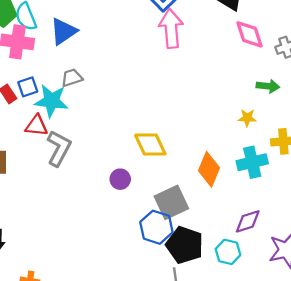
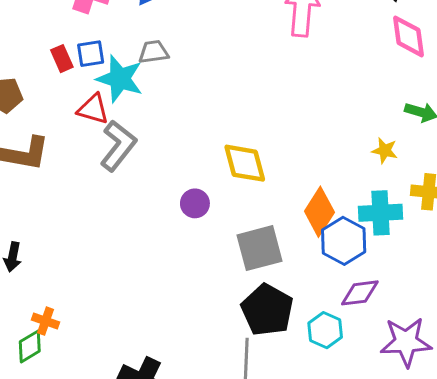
blue hexagon: (156, 227) -> (344, 241), moved

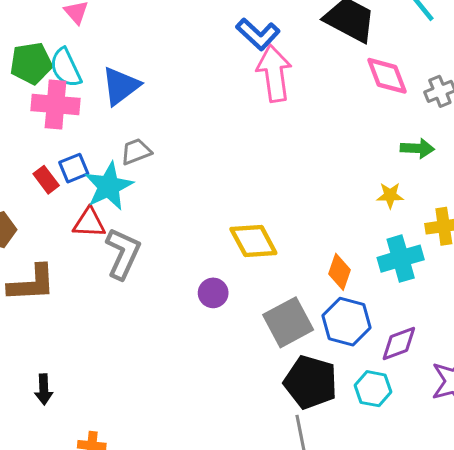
cyan star: (120, 79) -> (109, 186), turned -30
orange diamond: (319, 212) -> (339, 272), size x0.7
blue hexagon: (344, 241) -> (347, 322), moved

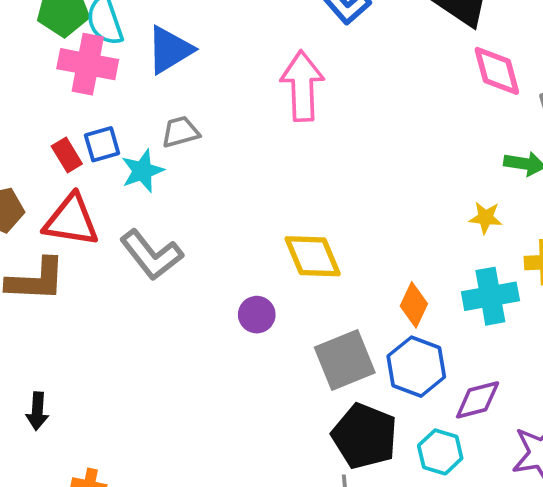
pink arrow: (274, 73) -> (302, 86), moved
cyan star: (109, 186) -> (142, 171), size x0.7
red triangle: (89, 223) -> (71, 220), moved, size x1.4
gray L-shape: (123, 253) -> (151, 255), turned 111

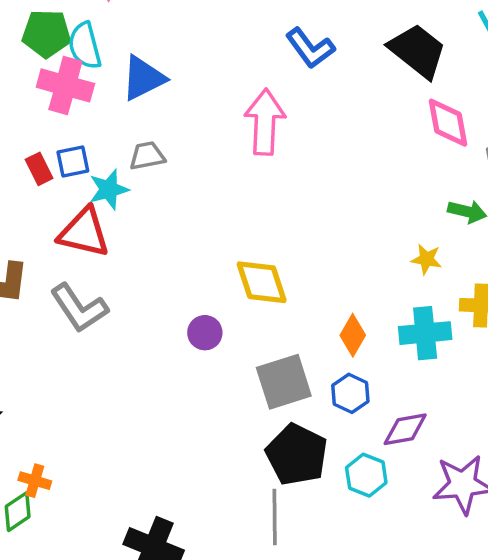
red triangle: (71, 220) -> (84, 232), moved
gray L-shape: (151, 255) -> (79, 308), moved
blue hexagon: (416, 367) -> (350, 393), size x0.7

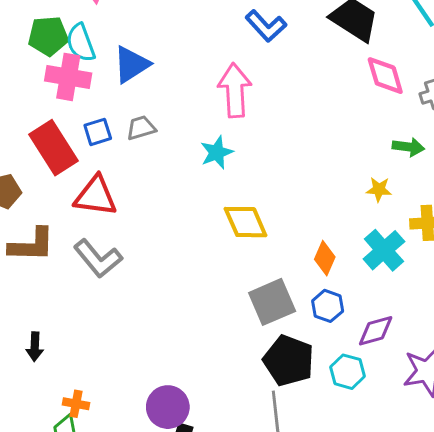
blue square: (73, 162) -> (98, 132), moved
red rectangle: (39, 169) -> (53, 148), size x2.0
cyan star: (109, 189) -> (217, 152), moved
purple circle: (205, 333) -> (168, 407), moved, size x1.5
cyan cross: (425, 333) -> (384, 250), turned -30

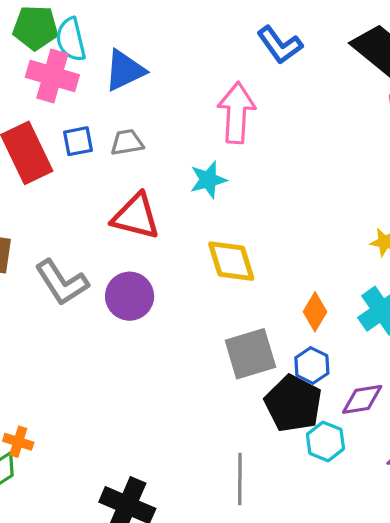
red triangle: (96, 196) -> (136, 216), moved
black pentagon: (289, 361) -> (293, 404), moved
purple circle: (168, 407) -> (130, 296), moved

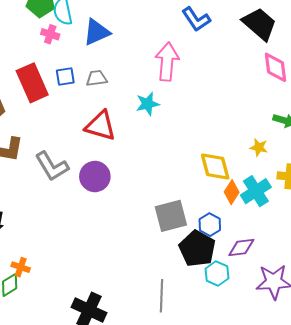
pink cross: (52, 76) -> (50, 34), size x0.6
yellow diamond: (231, 261) -> (215, 167), moved
orange diamond: (315, 312) -> (232, 192), moved

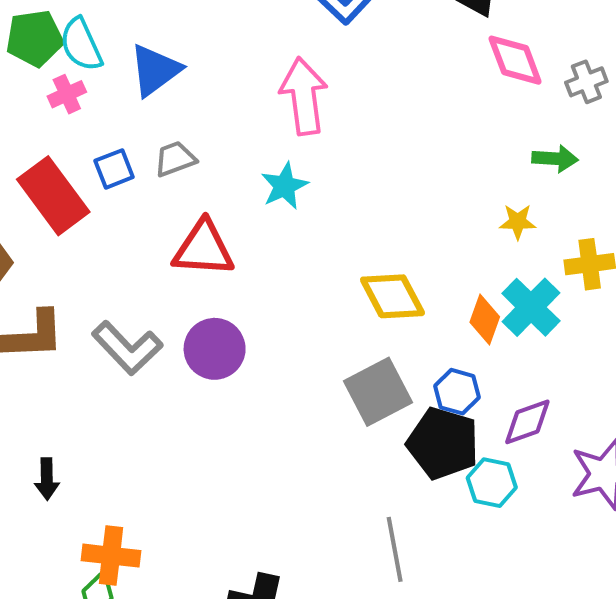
pink cross: (50, 34) -> (67, 94), turned -30
yellow diamond: (215, 167) -> (392, 296), moved
orange cross: (21, 267) -> (111, 556), size x1.5

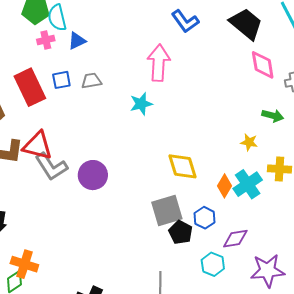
blue triangle: (155, 70) -> (77, 41), moved, size x0.7
red triangle: (203, 249) -> (37, 146), moved
black pentagon: (443, 443) -> (181, 232), moved, size x0.7

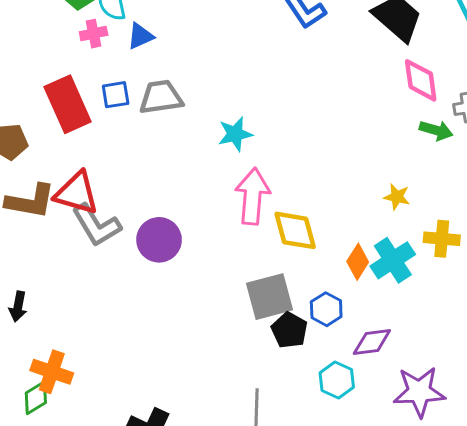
pink arrow: (159, 63) -> (252, 196), moved
gray trapezoid: (91, 81) -> (161, 97), size x1.4
green arrow: (273, 116) -> (436, 130), moved

